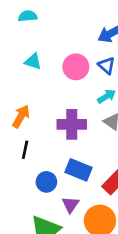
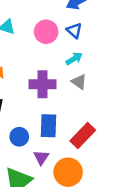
blue rectangle: (79, 170) -> (49, 126), turned 70

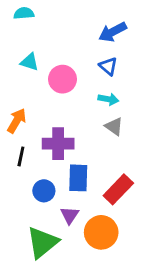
pink circle: (46, 32) -> (62, 79), moved
cyan arrow: (74, 59) -> (108, 99), turned 42
purple cross: (42, 84) -> (58, 144), moved

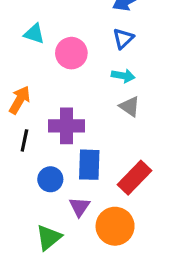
blue triangle: (108, 66) -> (123, 39), turned 36
green triangle: (42, 242) -> (49, 238), size x0.7

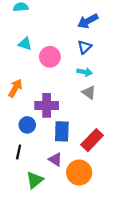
black line: (24, 140) -> (19, 152), moved
blue circle: (50, 179) -> (27, 125), moved
purple triangle: (79, 207) -> (55, 160), turned -32

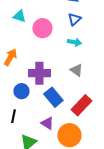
gray triangle: (89, 92) -> (76, 70), moved
blue rectangle: (62, 131) -> (53, 97), turned -42

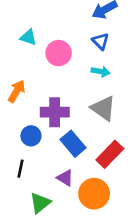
blue triangle: (74, 19) -> (101, 41), turned -32
gray triangle: (76, 70) -> (103, 108), size x1.5

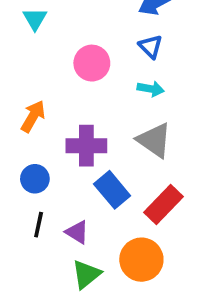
cyan triangle: (28, 37) -> (35, 19), moved, turned 42
blue circle: (31, 136) -> (35, 179), moved
purple triangle: (65, 178) -> (77, 232), moved
green triangle: (40, 203) -> (86, 274), moved

